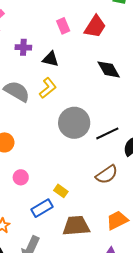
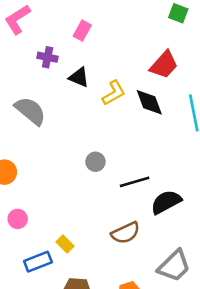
pink rectangle: (63, 26) -> (82, 31), moved, turned 42
red trapezoid: (95, 27) -> (164, 65), moved
yellow L-shape: (48, 88) -> (114, 93), moved
gray circle: (74, 123) -> (95, 162), size x0.5

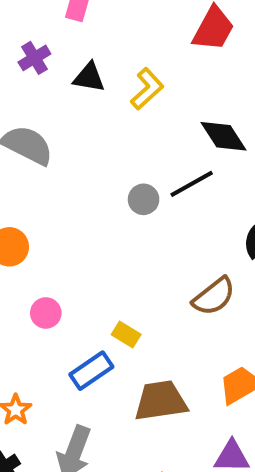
purple cross: (48, 57) -> (34, 58), turned -30
black diamond: (149, 102) -> (223, 136), moved
black line: (135, 182) -> (192, 184), moved

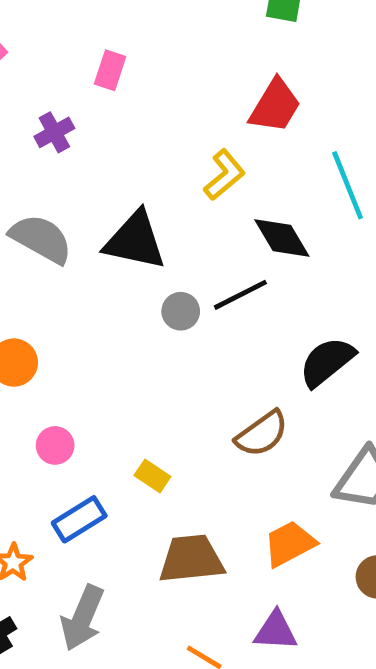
black triangle: (89, 77) -> (135, 240), moved, size x1.6
yellow L-shape: (147, 89) -> (224, 175), moved
blue rectangle: (91, 371) -> (79, 519), moved

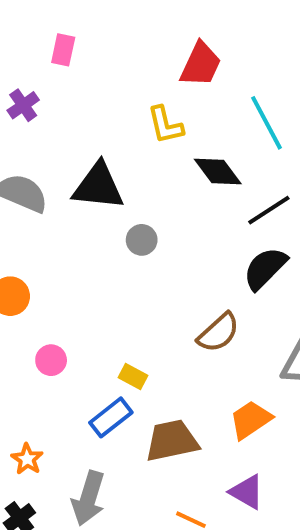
yellow L-shape: (224, 175) -> (165, 125), turned 123
black line: (240, 295) -> (269, 210), moved
blue rectangle: (79, 519) -> (111, 417), moved
purple triangle: (276, 631) -> (247, 492), turned 33

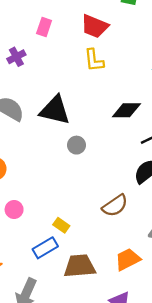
red trapezoid: (201, 64) -> (95, 26), moved, turned 80
yellow L-shape: (165, 125) -> (94, 60), moved
black diamond: (218, 171) -> (126, 110), turned -60

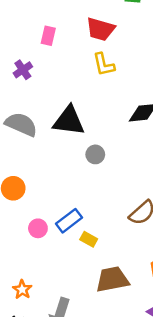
blue rectangle: (45, 248) -> (69, 221), moved

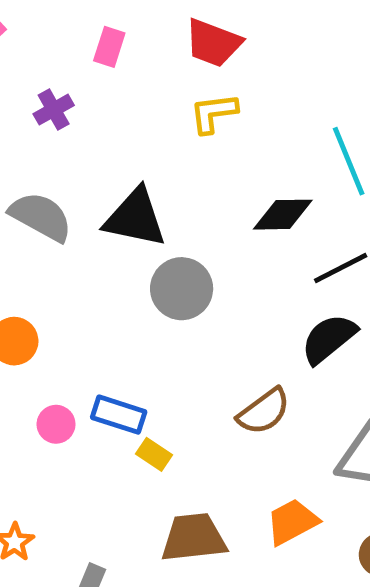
yellow L-shape: (104, 65) -> (214, 113), turned 90
gray circle: (95, 154) -> (182, 289), size x1.6
blue rectangle: (69, 221) -> (119, 415), turned 50

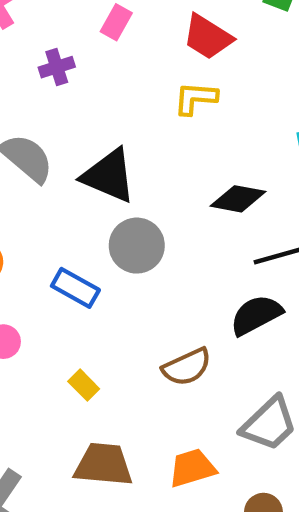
blue rectangle: (119, 415) -> (75, 288), moved

